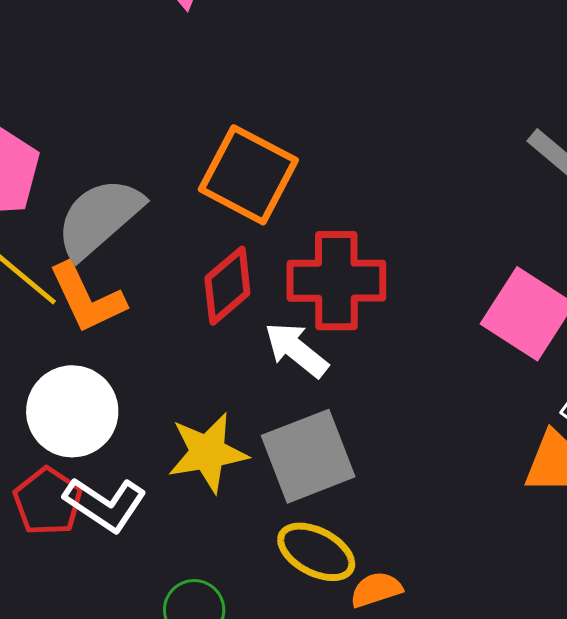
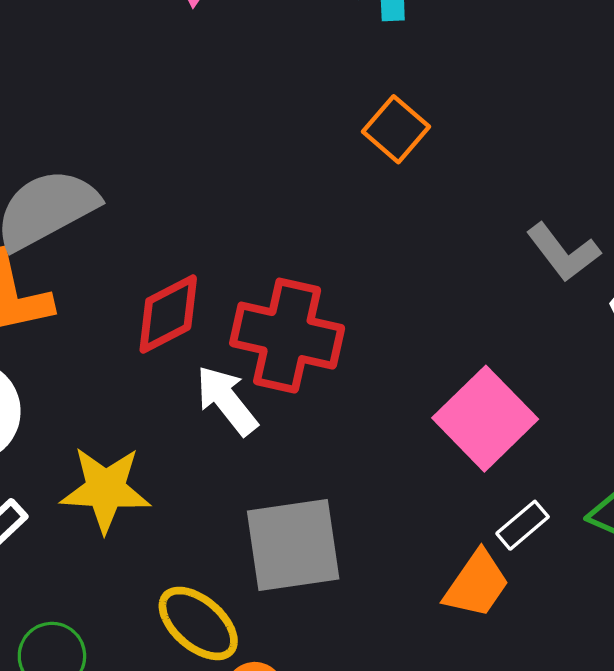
orange square: (248, 175) -> (396, 129), moved, size x0.6
gray square: (308, 456) -> (293, 545), moved

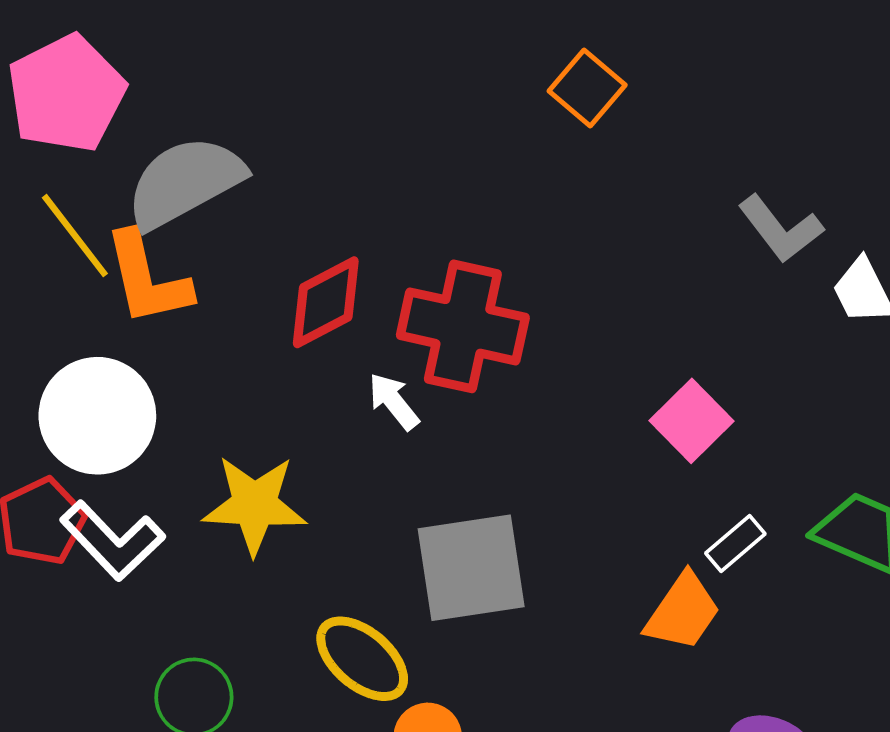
white arrow: (227, 400) -> (394, 401), size x0.7
pink square: (485, 419) -> (692, 421), size x0.7

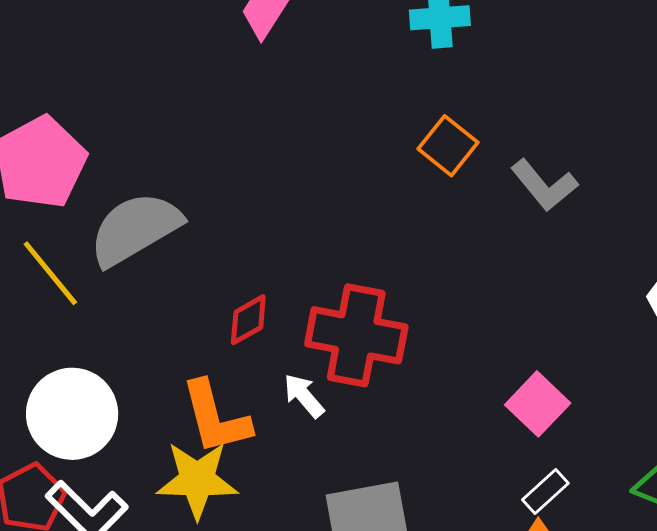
gray L-shape: (781, 229) -> (544, 185), moved
orange L-shape: (147, 279) -> (216, 418), moved
red diamond: (326, 302) -> (248, 320), size x0.7
white rectangle: (735, 543) -> (545, 492), moved

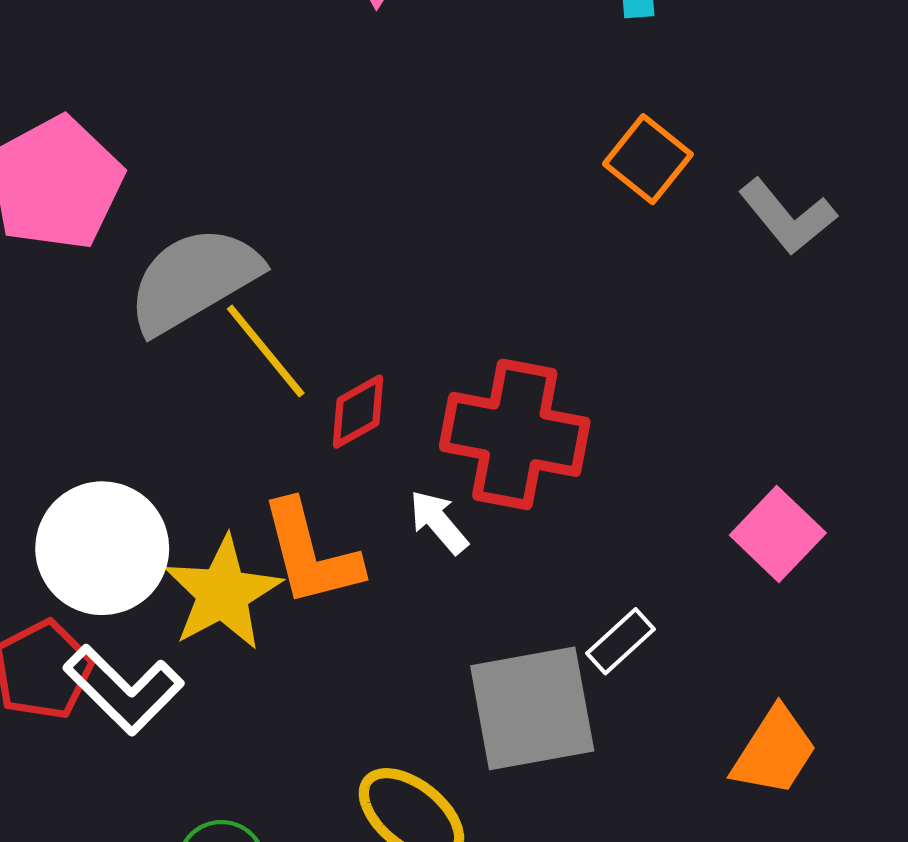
yellow line: (50, 273) -> (266, 351), moved
yellow star: (197, 480) -> (223, 593), moved, turned -30
white rectangle: (545, 492) -> (621, 641), moved

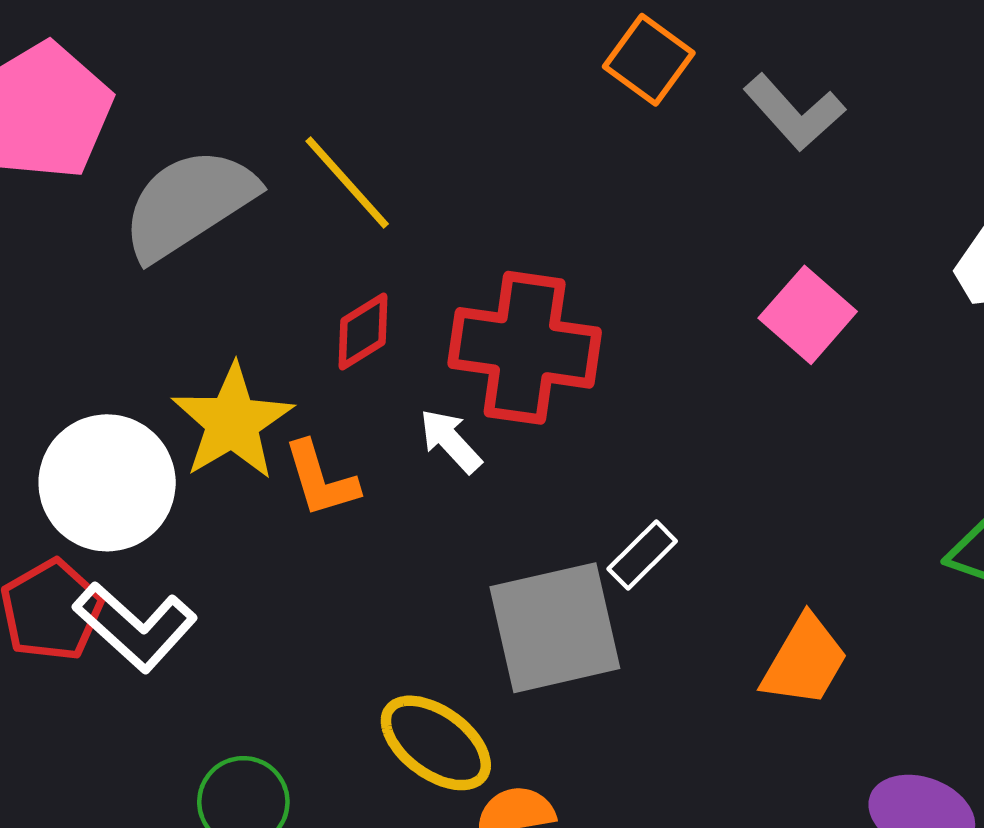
yellow line: (266, 351) -> (347, 182), moved
pink square: (778, 534) -> (808, 315), moved
orange L-shape: (311, 554) -> (321, 479), size x0.7
yellow star: (223, 593) -> (232, 422), moved

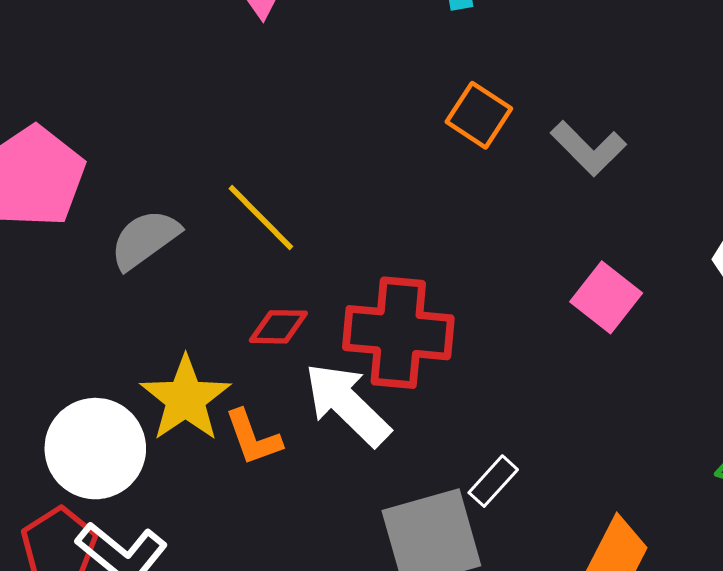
gray semicircle: (189, 204) -> (145, 239), size x0.7
red diamond: (363, 331) -> (278, 327), turned 36
white arrow: (451, 441) -> (347, 404), size x1.8

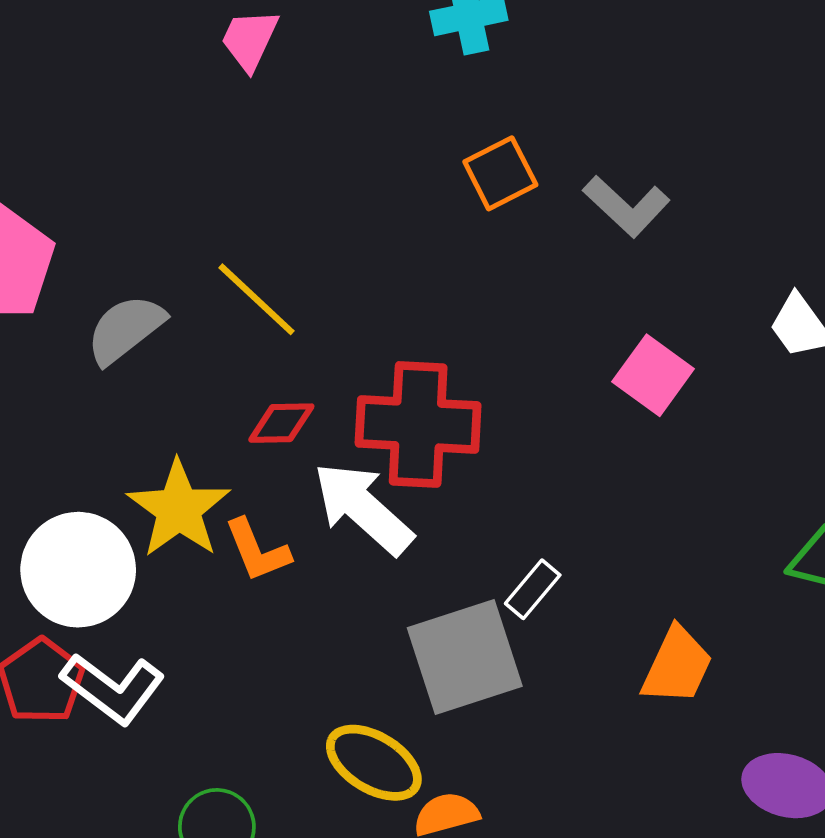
orange square: (479, 115) -> (500, 173), turned 32

